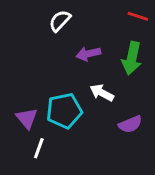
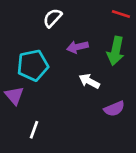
cyan pentagon: (64, 111) -> (33, 65), moved
purple triangle: (27, 118) -> (14, 96), moved

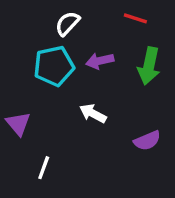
red line: (121, 14) -> (135, 18), moved
cyan pentagon: (33, 65) -> (54, 66), moved
white arrow: (89, 81) -> (93, 113), moved

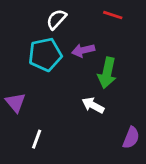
green arrow: (149, 66) -> (107, 73), moved
white arrow: (93, 113) -> (93, 105), moved
purple semicircle: (147, 141) -> (131, 138), moved, turned -45

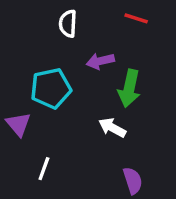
white semicircle: (56, 19) -> (68, 24), turned -40
cyan pentagon: (45, 55) -> (51, 88), moved
purple semicircle: (131, 138) -> (133, 181), moved, turned -40

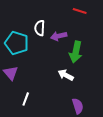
white semicircle: (68, 24) -> (40, 28), moved
cyan pentagon: (51, 88) -> (17, 43), moved, turned 30

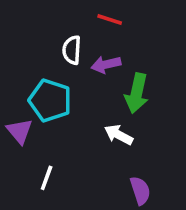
red line: (80, 11) -> (110, 19), moved
cyan pentagon: (17, 43) -> (50, 100), moved

